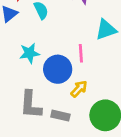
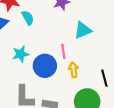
yellow arrow: (79, 89) -> (74, 70), moved, turned -48

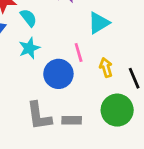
cyan star: (21, 54) -> (29, 48), moved
yellow arrow: (74, 70) -> (106, 67), moved

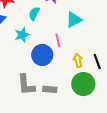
cyan semicircle: (28, 18) -> (34, 14), moved, turned -120
yellow arrow: (106, 67) -> (78, 60), moved

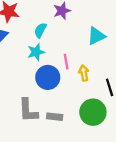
cyan triangle: (74, 20) -> (96, 36), moved
cyan star: (22, 35) -> (36, 52), moved
yellow arrow: (78, 60) -> (84, 73), moved

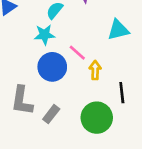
pink line: (66, 62) -> (77, 53), turned -49
gray rectangle: (55, 117) -> (51, 114), turned -70

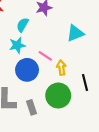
gray rectangle: (51, 114) -> (31, 107), turned -48
green circle: (97, 118) -> (58, 96), moved

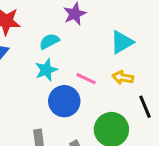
cyan semicircle: (23, 25) -> (49, 41), turned 40
yellow arrow: (61, 68) -> (123, 78), moved, turned -64

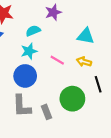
cyan triangle: (122, 42) -> (86, 36), turned 36
blue circle: (64, 101) -> (25, 76), moved

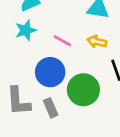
blue circle: (25, 76) -> (50, 72), moved

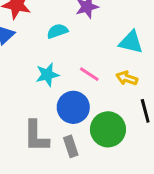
cyan star: (26, 30) -> (47, 75), moved

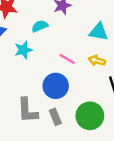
cyan star: (47, 75) -> (23, 50), moved
green circle: (108, 129) -> (90, 116), moved

